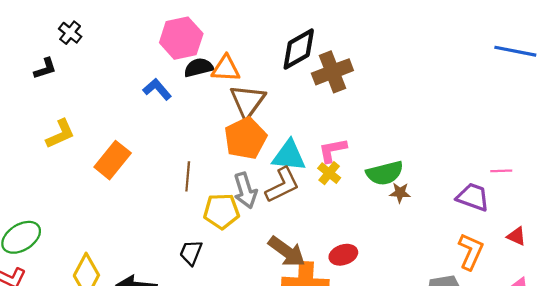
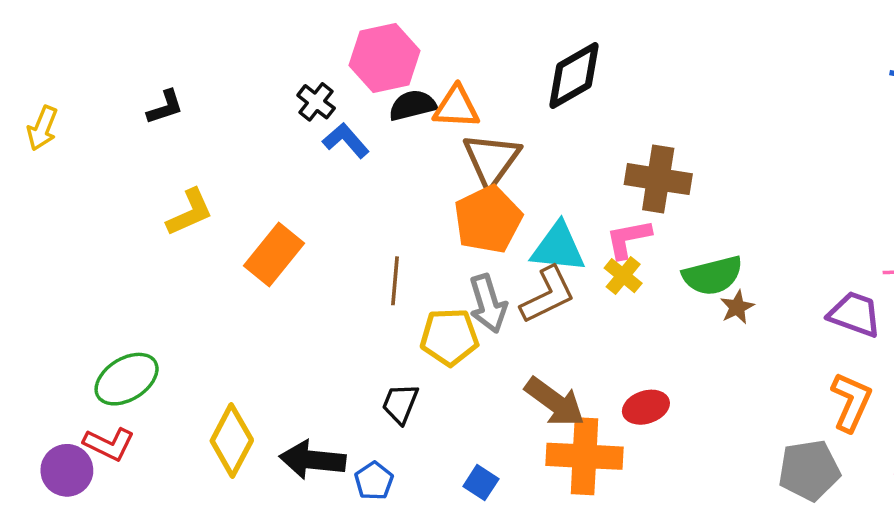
black cross: (70, 33) -> (316, 102), moved
brown cross: (332, 72) -> (658, 179), moved, turned 30
brown star: (400, 193) -> (737, 307), turned -30

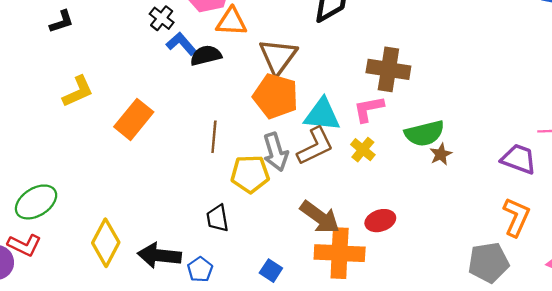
black semicircle: (413, 105) -> (206, 55), moved
orange triangle: (456, 107) -> (231, 22), moved
orange pentagon: (488, 219) -> (276, 96), turned -30
yellow cross: (623, 276) -> (363, 150), moved
black trapezoid: (400, 404) -> (217, 218), turned -32

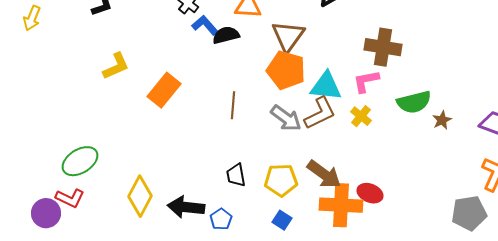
gray arrow: (276, 152) -> (286, 118), turned -36
brown star: (441, 154) -> (442, 120), moved
yellow pentagon: (250, 174) -> (281, 180), moved
red ellipse: (380, 221) -> (370, 193), moved, turned 40

